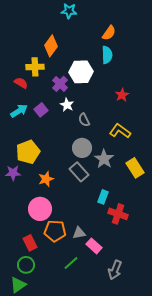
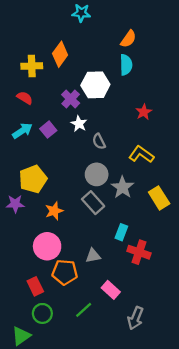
yellow cross: (35, 67) -> (32, 66), moved
gray triangle: (79, 233) -> (93, 256), moved
green circle: (26, 265) -> (42, 313), moved

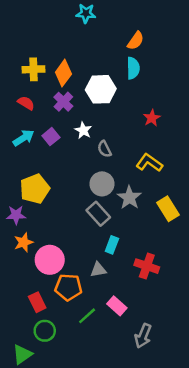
orange diamond: (60, 54) -> (63, 73), moved
purple cross: (71, 99) -> (63, 102), moved
orange star: (54, 211) -> (24, 242), moved
cyan rectangle: (121, 232) -> (112, 245), moved
green line: (84, 310) -> (87, 316), moved

